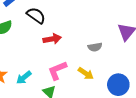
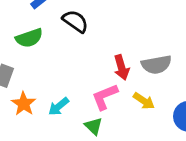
red arrow: (52, 39) -> (121, 67), moved, turned 84
gray semicircle: (95, 47) -> (156, 65), size x1.5

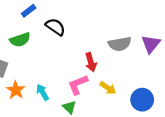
gray semicircle: (156, 65) -> (120, 44), moved
cyan arrow: (59, 107) -> (43, 92), turned 98

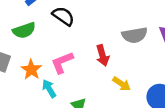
pink L-shape: (78, 85) -> (62, 62), moved
orange star: (16, 90) -> (31, 70), moved

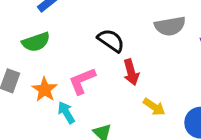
black semicircle: (63, 16) -> (111, 41), moved
gray semicircle: (135, 35) -> (170, 26), moved

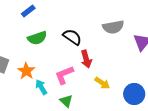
green semicircle: (36, 42) -> (37, 38), moved
pink L-shape: (82, 81) -> (64, 75), moved

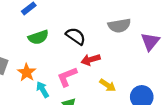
red arrow: (86, 59) -> (91, 60), turned 90

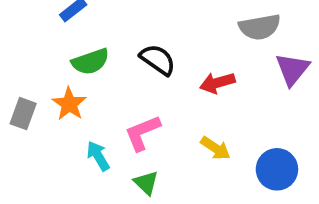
gray semicircle: (119, 26) -> (260, 27), moved
red arrow: (91, 60) -> (217, 83), moved
orange star: (27, 72) -> (69, 104), moved

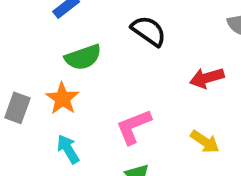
black semicircle: (158, 60) -> (149, 31), moved
cyan arrow: (98, 156) -> (68, 149), moved

